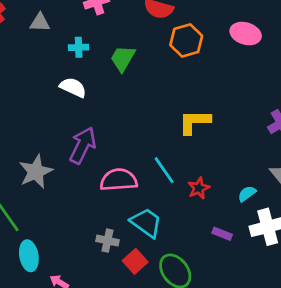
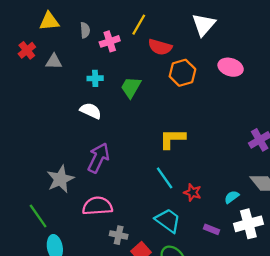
gray triangle: (40, 23) -> (54, 62), moved
yellow L-shape: (195, 122) -> (172, 139), moved
pink semicircle: (119, 180) -> (97, 206), moved
red star: (199, 188) -> (193, 192), turned -30
cyan trapezoid: (146, 223) -> (168, 220), moved

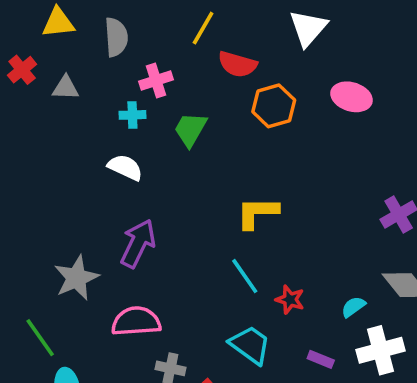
gray semicircle: (85, 30) -> (116, 37), size x1.5
pink cross: (110, 41) -> (156, 81), moved

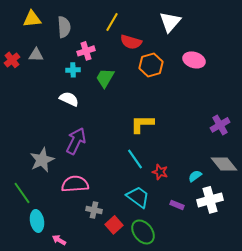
red cross: (22, 70) -> (12, 60), moved

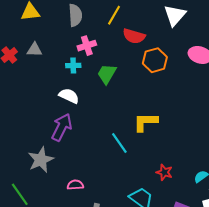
gray semicircle: (64, 27) -> (75, 15), moved
purple arrow: (76, 141) -> (62, 127), moved
cyan line: (135, 159) -> (119, 143), moved
pink semicircle: (75, 184) -> (75, 185), size x0.6

